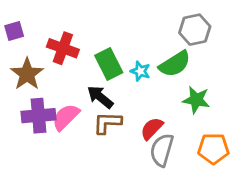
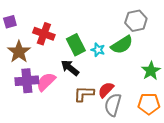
green star: (196, 100) -> (151, 71), moved, turned 30
brown L-shape: (107, 123) -> (84, 94), moved

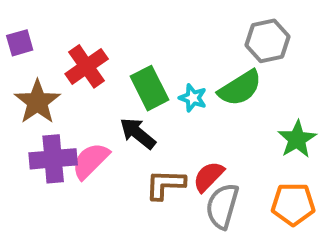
red cross: (44, 34) -> (87, 66), turned 35

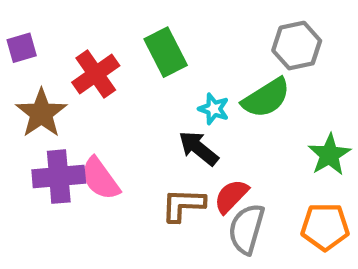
green rectangle: (150, 88) -> (166, 52), moved
black arrow: (138, 133) -> (198, 148), moved
pink semicircle: (90, 161) -> (100, 179), turned -81

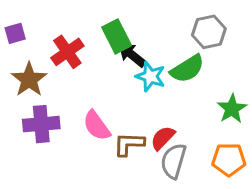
cyan star: (214, 109) -> (150, 76), size x1.4
black arrow: (198, 148) -> (132, 55), moved
pink semicircle: (100, 179) -> (97, 126), moved

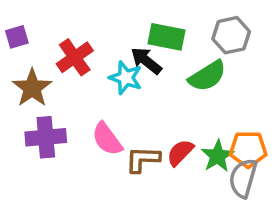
green rectangle: (117, 36) -> (167, 37), moved, turned -52
cyan star: (150, 76) -> (126, 78), moved
green star: (232, 109) -> (218, 156), moved
orange pentagon: (229, 159) -> (248, 149), moved
gray semicircle: (173, 161) -> (243, 178), moved

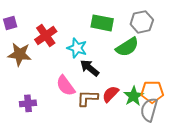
black arrow: (146, 61) -> (90, 68), moved
brown star: (32, 88) -> (20, 54), turned -30
purple cross: (46, 137) -> (28, 103), moved, size x0.7

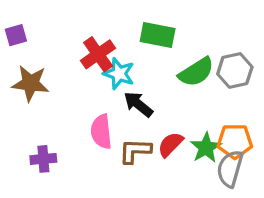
gray hexagon: (142, 22) -> (235, 70), moved
red cross: (46, 36) -> (98, 54), moved
pink semicircle: (66, 86) -> (101, 132), turned 30

